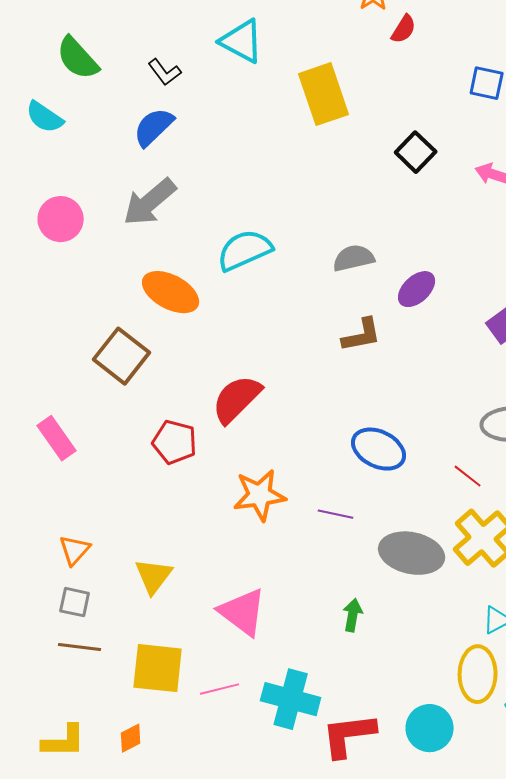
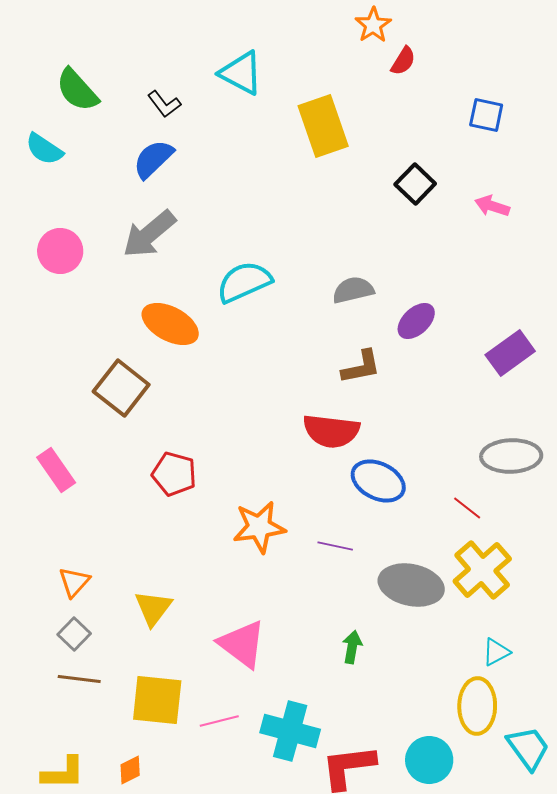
red semicircle: (237, 399) -> (331, 431), moved, turned -128
gray square: (75, 602) -> (74, 634), turned 32

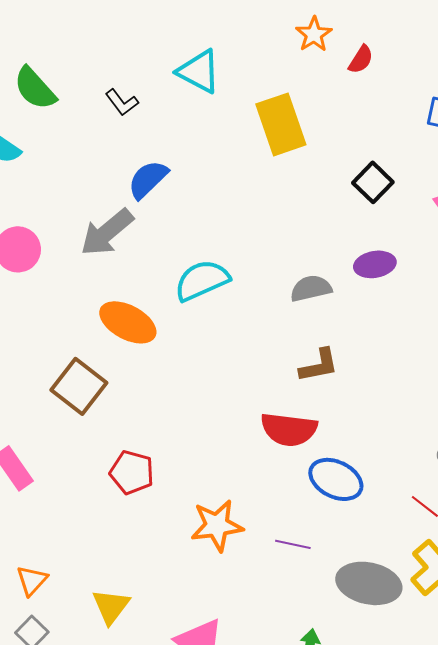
orange star: (373, 25) -> (314, 34), moved
blue semicircle: (153, 159) -> (148, 179), moved
purple ellipse: (416, 321) -> (375, 264), moved, turned 33

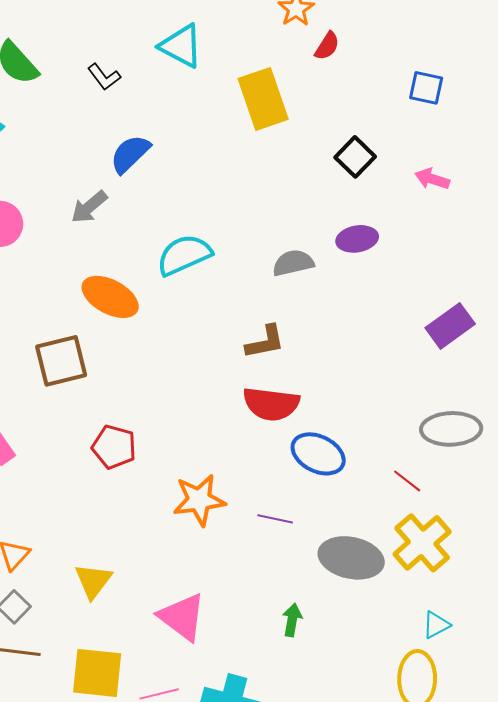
red semicircle: (361, 59) -> (327, 46), moved
gray arrow: (107, 232) -> (89, 207), size x0.7
brown L-shape: (319, 365) -> (265, 342), moved
brown square: (79, 386) -> (61, 361), turned 38

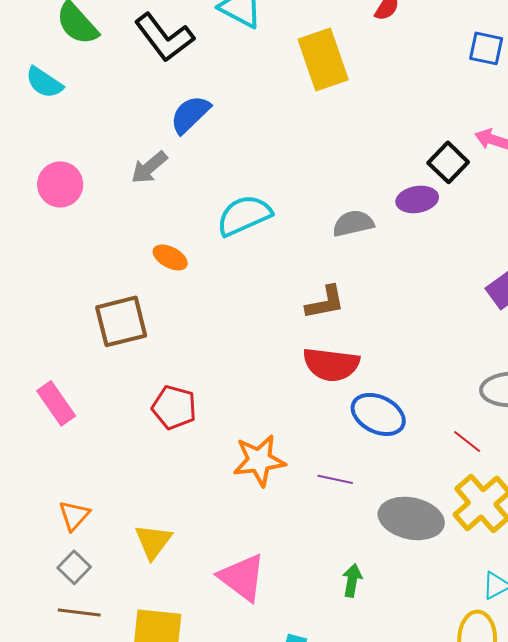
black L-shape: (104, 77) -> (164, 37), size x1.8
black square: (355, 157) -> (448, 162), moved
orange ellipse: (110, 297) -> (170, 257), size x0.6

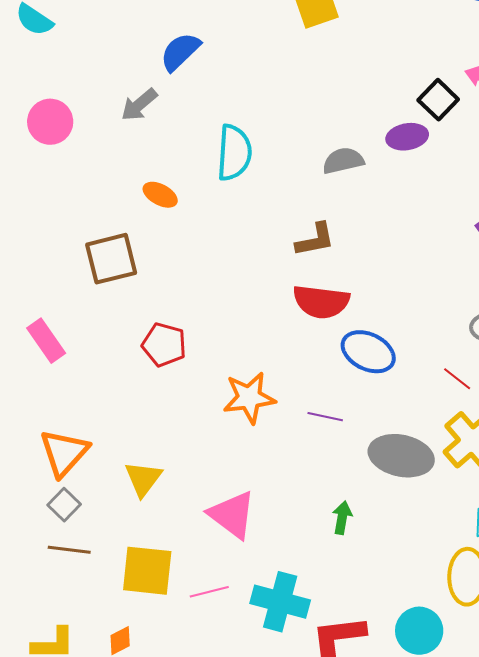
cyan semicircle: (244, 215) -> (234, 153), turned 118
orange triangle: (74, 515) -> (64, 453), size x1.6

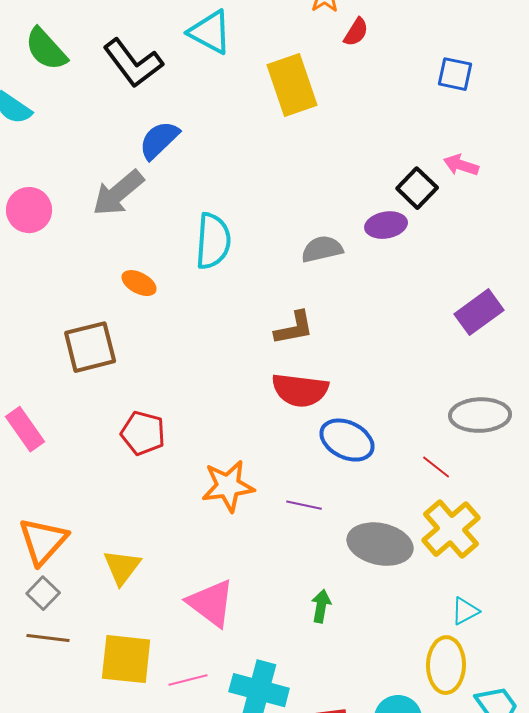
gray arrow: (139, 105) -> (118, 193), size x1.4

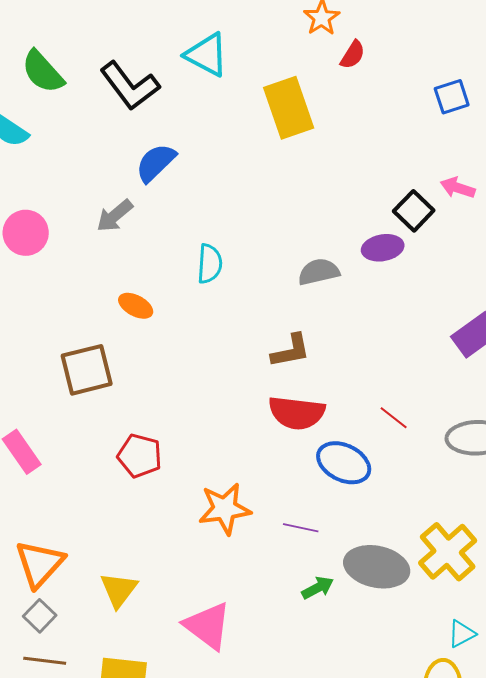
blue square: (455, 74) -> (452, 97), turned -30
gray arrow: (118, 193) -> (115, 216), size x0.7
cyan semicircle: (213, 241) -> (210, 264), size x0.7
red line: (436, 467) -> (394, 418), moved
green arrow: (321, 606) -> (318, 588), moved, turned 52

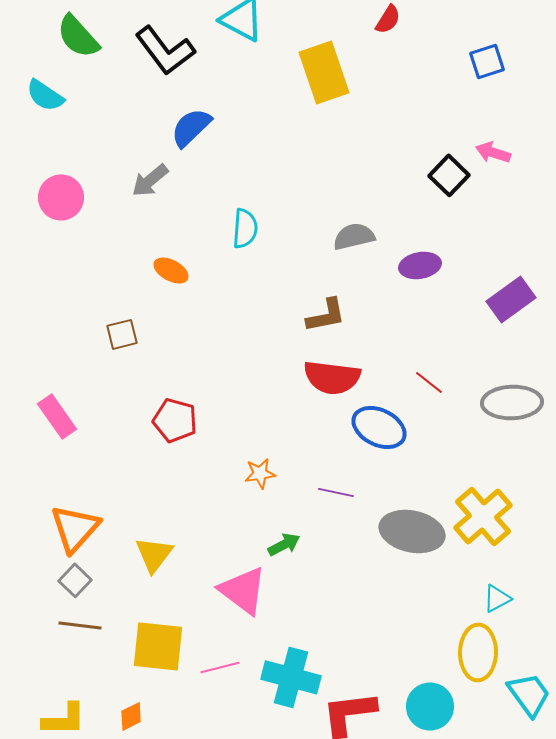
purple ellipse: (383, 248) -> (420, 265), moved
brown square: (87, 370) -> (122, 334), size x0.6
orange star: (225, 509) -> (260, 473), size x0.6
green arrow: (318, 588) -> (284, 544), moved

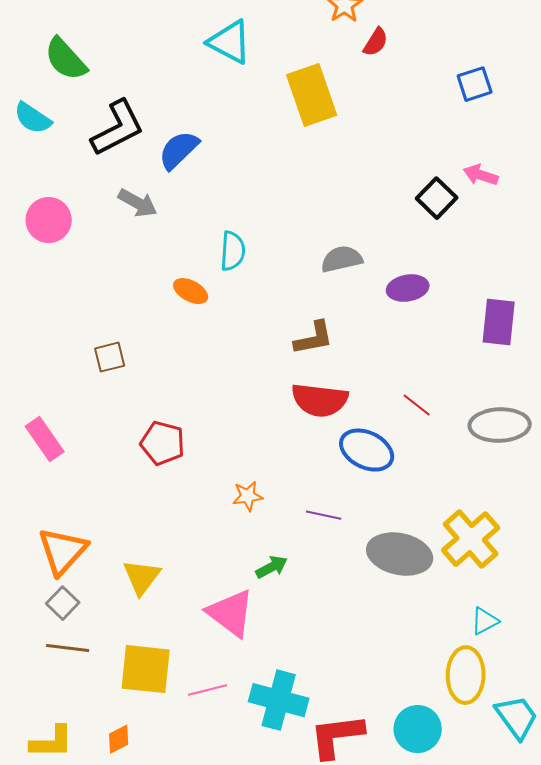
black L-shape: (165, 50) -> (118, 128), moved, turned -80
gray arrow: (150, 180) -> (138, 203), turned -111
orange ellipse: (171, 270) -> (191, 291), moved
purple rectangle: (511, 299) -> (499, 322), turned -48

